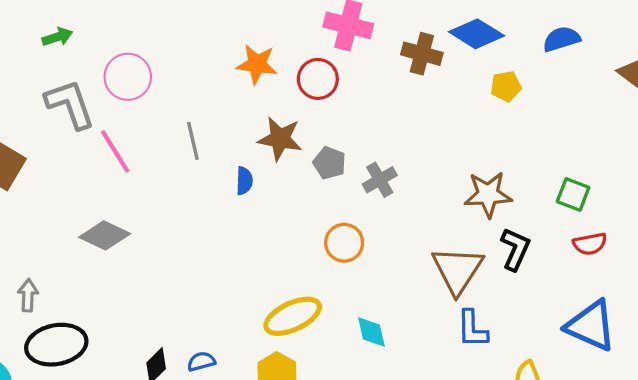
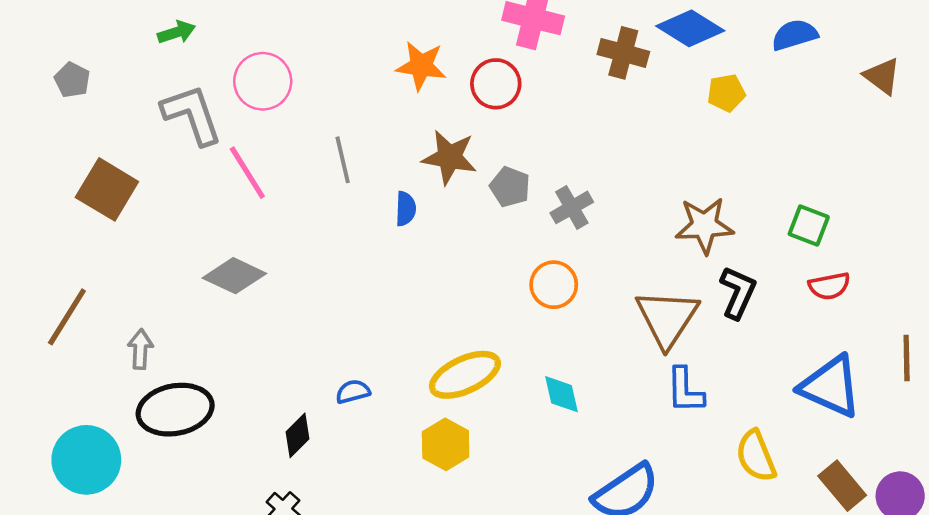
orange circle: (344, 243) -> (554, 285), moved
blue semicircle: (201, 361) -> (353, 392), moved

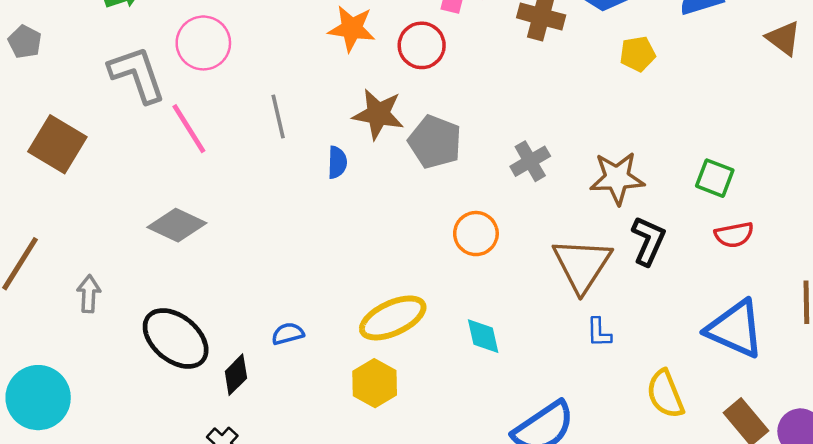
gray pentagon: (510, 187) -> (435, 142), size x1.4
gray cross: (572, 207) -> (530, 161), moved
blue L-shape: (685, 390) -> (599, 332), size x0.7
black ellipse: (175, 410) -> (176, 338), moved, turned 50

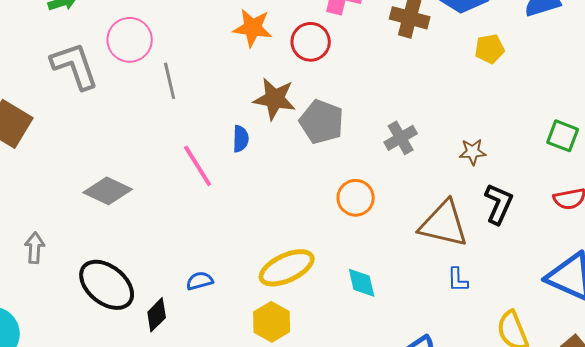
gray line: (278, 117) -> (170, 81), moved
pink line: (189, 129) -> (198, 166), moved
brown star: (617, 178) -> (473, 152), size x0.6
green square: (715, 178) -> (563, 136), moved
brown triangle: (582, 265) -> (444, 224), turned -50

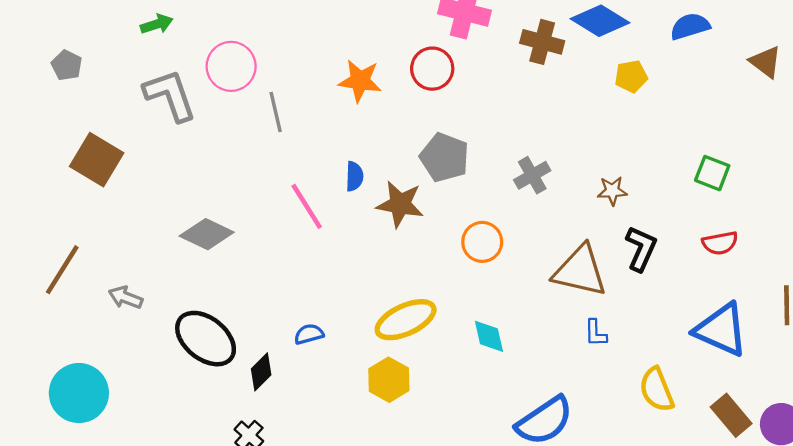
orange star: (253, 28) -> (360, 81), moved
brown star: (275, 99) -> (400, 204), moved
gray arrow: (35, 248) -> (126, 297), turned -72

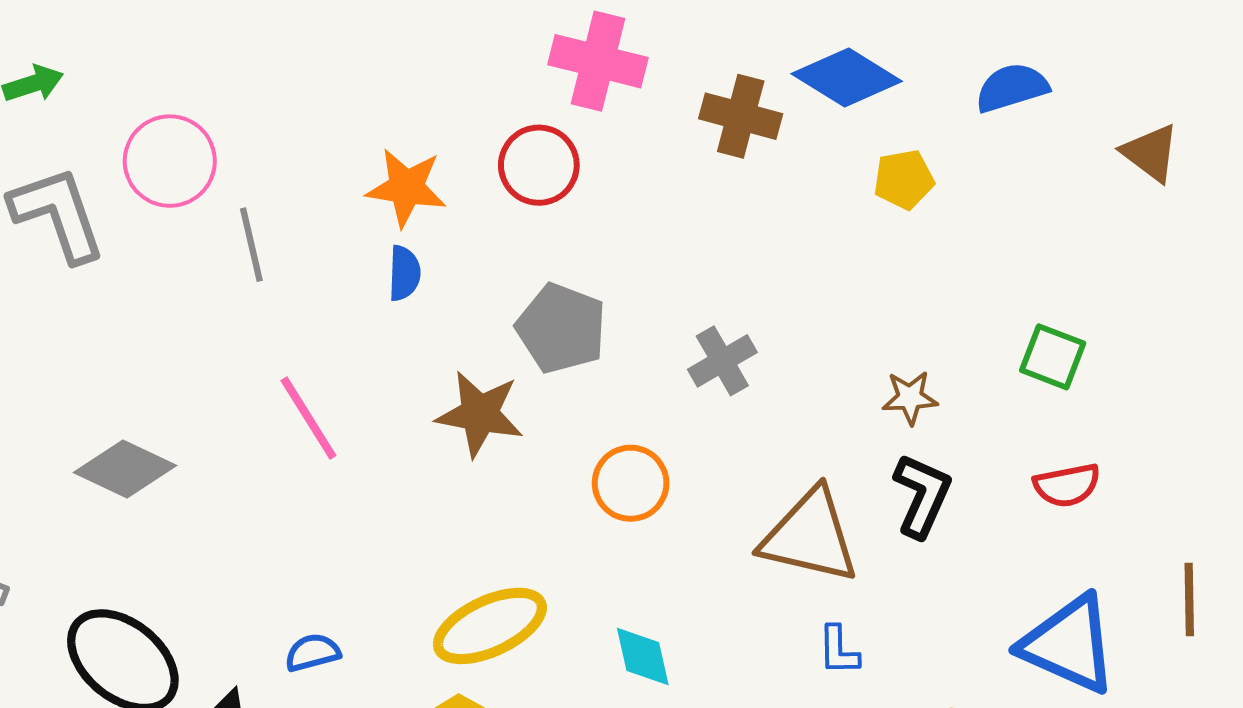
blue semicircle: (354, 176) -> (404, 273), moved
brown star: (612, 191) -> (910, 398), moved

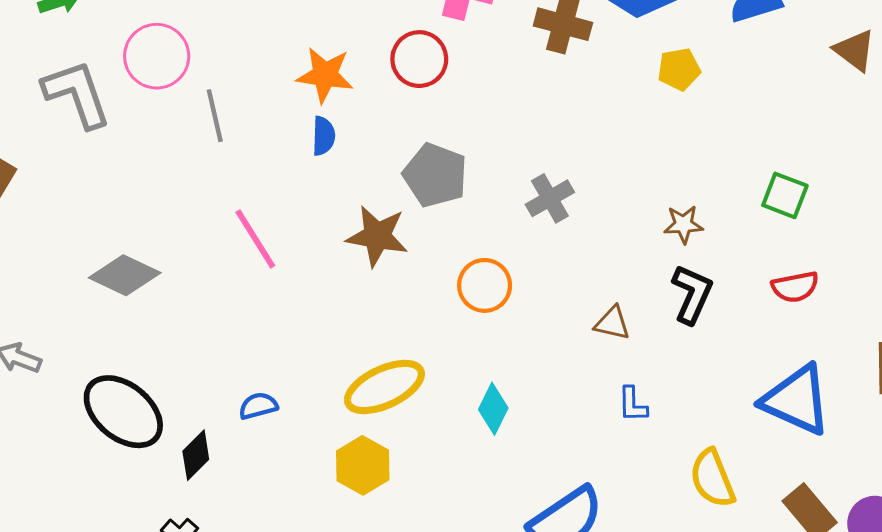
brown triangle: (810, 536) -> (612, 323), size x0.5
cyan diamond: (643, 657) -> (493, 409), turned 39

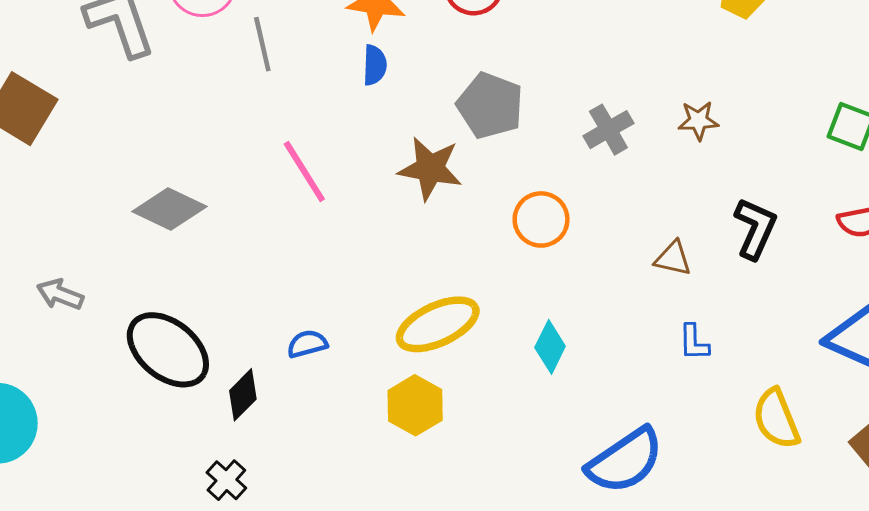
brown star: (683, 224) -> (698, 121), moved

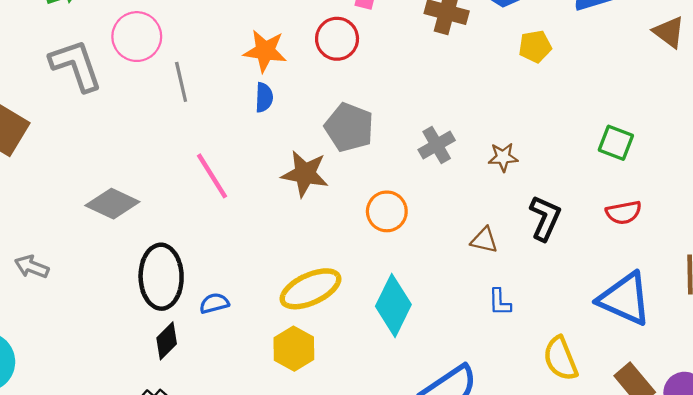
brown star: (698, 121) -> (503, 157), moved
cyan diamond: (550, 347) -> (393, 305), size x1.6
black ellipse: (168, 350) -> (161, 277), moved, turned 50

